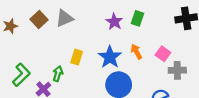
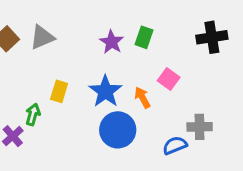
orange arrow: (136, 52) -> (142, 98), moved
pink square: (163, 54) -> (169, 79), moved
gray cross: (177, 70) -> (200, 127), moved

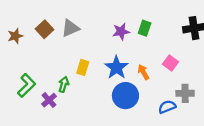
purple star: (112, 42) -> (121, 31), turned 30
pink square: (169, 79) -> (170, 63), moved

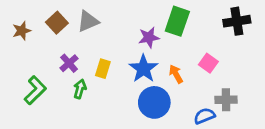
green rectangle: (145, 28) -> (177, 21), size x1.5
purple star: (121, 31) -> (149, 37), moved
purple cross: (49, 100) -> (69, 63), moved

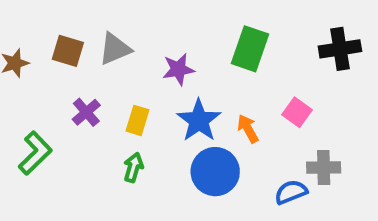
brown square: (57, 23) -> (68, 51), turned -30
purple star: (149, 37) -> (178, 69), moved
green arrow: (80, 89) -> (133, 167), moved

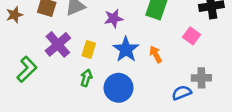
purple cross: (86, 112) -> (58, 44), size x1.5
pink square: (297, 112) -> (192, 36), moved
blue circle: (215, 172) -> (118, 88), moved

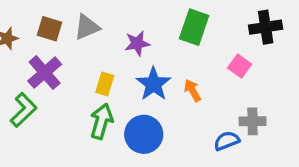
purple cross: (58, 44) -> (45, 73), moved
green arrow: (86, 78) -> (101, 121), size x1.5

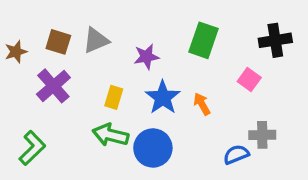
green L-shape: (23, 110) -> (32, 148), moved
green arrow: (101, 121) -> (111, 135), turned -92

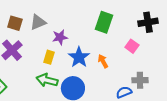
purple star: (146, 57) -> (60, 37), moved

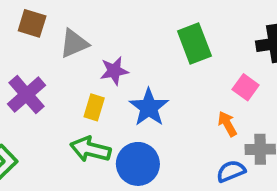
green rectangle: (104, 22) -> (194, 43), turned -40
brown square: (15, 23) -> (32, 23), moved
orange arrow: (103, 61) -> (227, 124), moved

